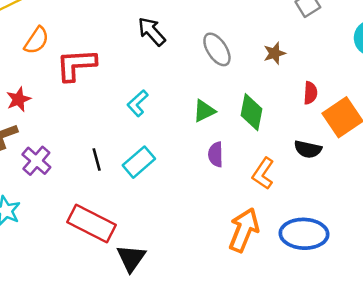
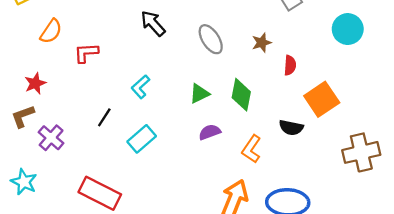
red L-shape: (76, 65) -> (86, 53), size x0.7
red semicircle: (310, 93) -> (290, 65), moved
purple semicircle: (216, 154) -> (210, 132), turned 70
black line: (97, 160) -> (104, 117), moved, turned 48

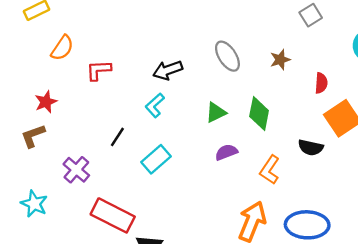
black arrow: (153, 23) -> (168, 70), moved, turned -68
red semicircle: (290, 65) -> (321, 83), moved
purple cross: (51, 138) -> (76, 170), moved

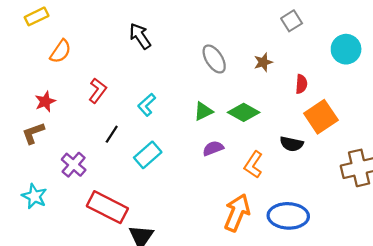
red L-shape: (99, 70) -> (98, 91), moved, turned 130
black arrow: (168, 70) -> (140, 36), moved, turned 76
green diamond: (259, 114) -> (244, 112), turned -72

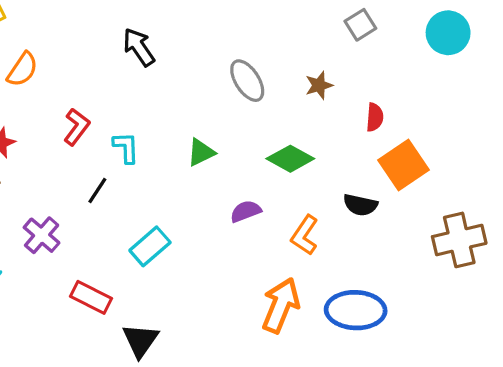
cyan circle: (346, 49) -> (448, 33), moved
cyan L-shape: (147, 105) -> (126, 148), moved, turned 130
green triangle: (203, 111) -> (201, 152), moved
cyan rectangle: (148, 155) -> (150, 246), moved
red rectangle: (107, 207) -> (91, 297), size x0.7

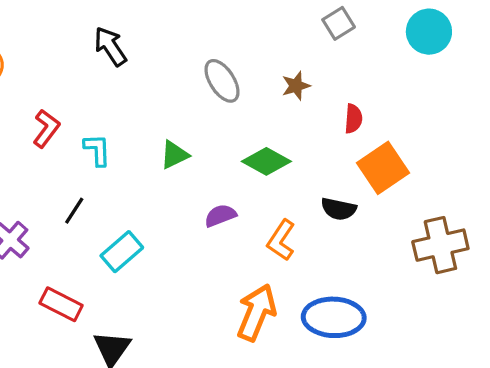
black line: (97, 191) -> (74, 211), moved

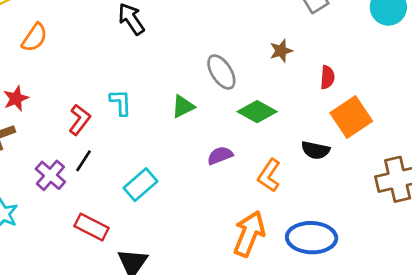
gray ellipse: (222, 81) -> (221, 72), moved
red L-shape: (46, 128) -> (80, 120), moved
black line: (74, 211) -> (84, 161), moved

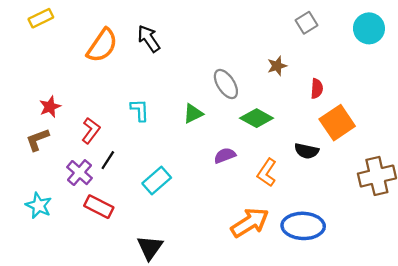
orange semicircle: (34, 38) -> (102, 45), moved, size x1.4
red L-shape: (80, 120) -> (91, 131), moved
red rectangle: (91, 227) -> (99, 207), moved
orange arrow: (249, 234) -> (250, 223), turned 36

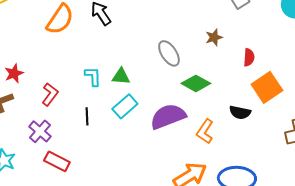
green triangle: (193, 114) -> (121, 76), moved, turned 30
purple semicircle: (225, 156) -> (168, 116), size x1.8
black line: (108, 160) -> (87, 116), moved, turned -36
cyan rectangle: (157, 181) -> (125, 106), moved

